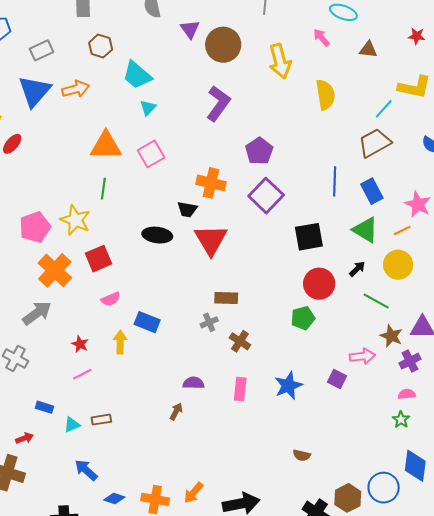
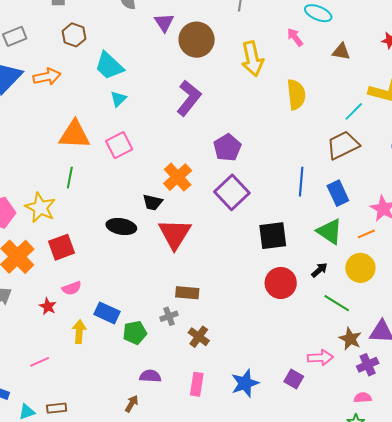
orange cross: (211, 183) -> (178, 177), turned 32
green pentagon: (303, 318) -> (135, 333), moved
red star: (80, 344) -> (48, 306), moved

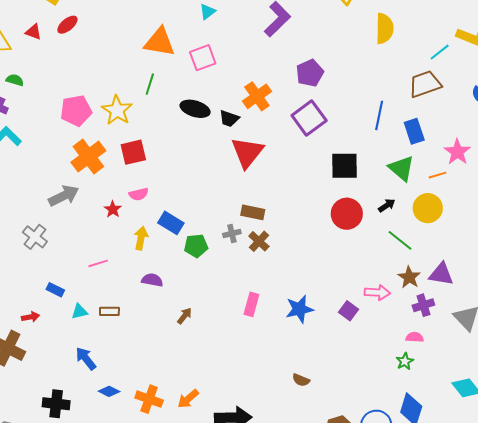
black ellipse: (121, 227) -> (195, 109), moved
brown cross: (199, 337) -> (259, 241), moved
purple semicircle: (150, 376) -> (152, 280), moved

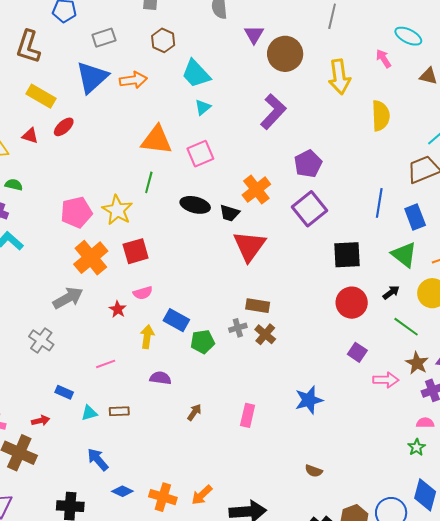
pink rectangle: (251, 304) -> (248, 415), moved
purple square: (348, 311) -> (357, 352), moved

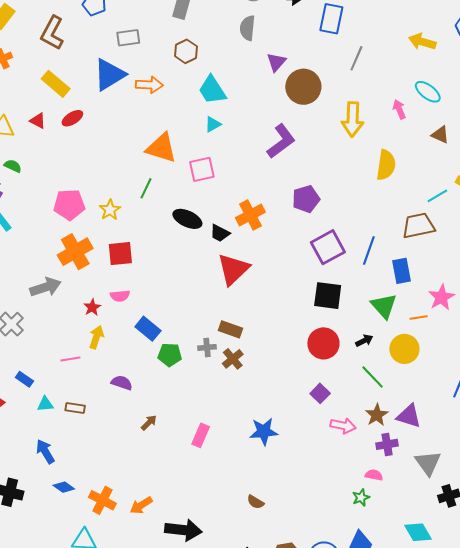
purple square: (309, 209) -> (328, 247), moved
yellow star: (117, 210) -> (110, 210), size x0.7
yellow arrow: (147, 337) -> (96, 337), moved

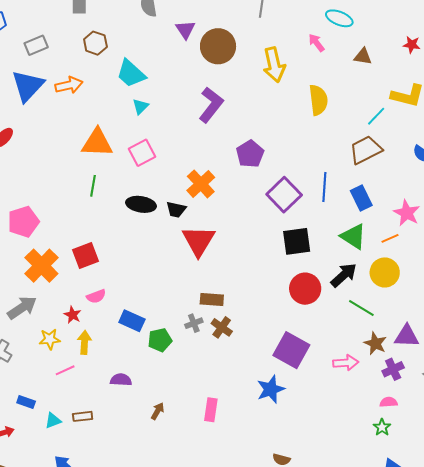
yellow star: (110, 210) -> (50, 339), moved, turned -30
black arrow: (364, 341) -> (344, 275), size x1.6
purple square: (320, 393) -> (291, 350), moved, size x1.8

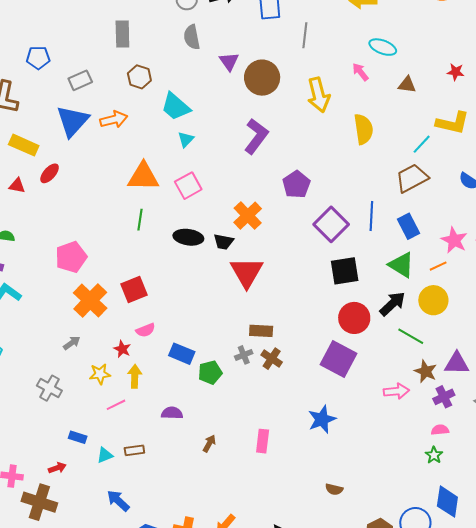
gray arrow: (22, 308) -> (72, 343), size x0.6
purple square: (291, 350) -> (339, 359), moved

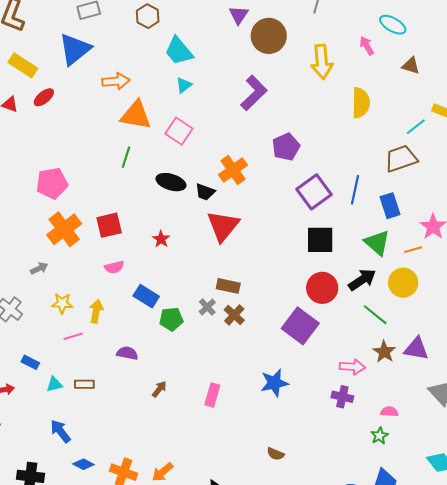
orange arrow: (114, 120) -> (116, 81), moved
pink square: (188, 186) -> (179, 131), turned -36
red star: (122, 349) -> (161, 239), moved
gray cross: (244, 355) -> (207, 307), turned -30
purple cross: (444, 397) -> (342, 397), moved, turned 30

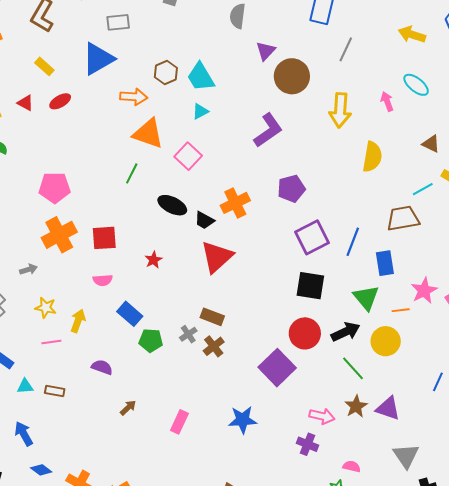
brown hexagon: (148, 16) -> (166, 73), moved
yellow rectangle: (23, 65) -> (44, 66), size x0.7
brown triangle: (411, 66) -> (431, 144), moved

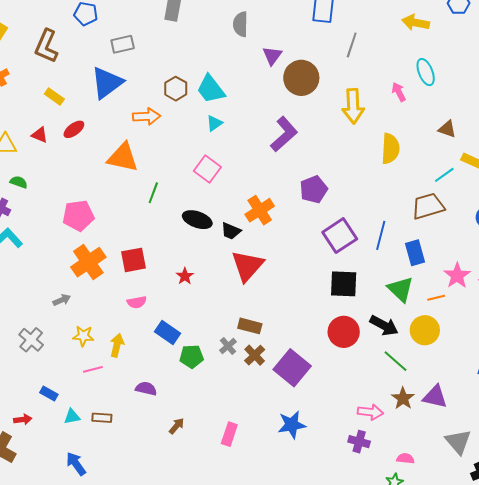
cyan ellipse: (416, 85) -> (426, 72), turned 36
orange triangle: (148, 133) -> (123, 157), moved
black arrow: (346, 332) -> (384, 326), turned 60
purple square: (277, 368) -> (292, 368), moved

